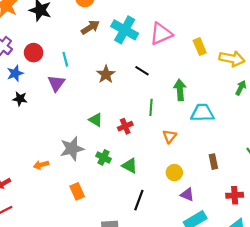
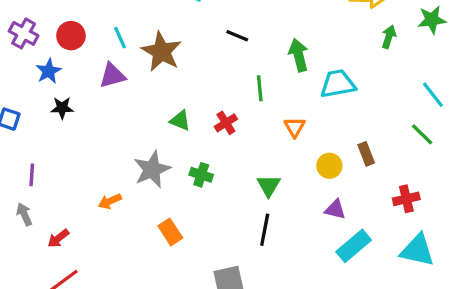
brown star: (106, 74) -> (162, 52), moved, size x1.4
purple triangle: (56, 83) -> (112, 76), turned 48
green triangle: (130, 166) -> (269, 186), moved, turned 42
yellow circle: (174, 173) -> (329, 166), moved

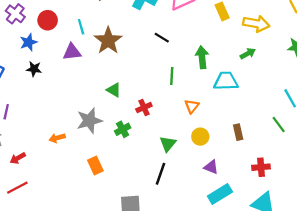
green arrow: (389, 37) -> (248, 54), moved, turned 35
red cross: (226, 123) -> (144, 107), moved
yellow circle: (329, 166) -> (200, 137), moved
green cross: (201, 175) -> (123, 129), turned 35

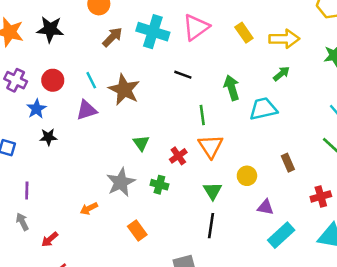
green triangle: (114, 90) -> (141, 143), turned 35
orange triangle: (192, 106) -> (211, 146), moved, size x1.5
green cross: (123, 129) -> (159, 185), turned -35

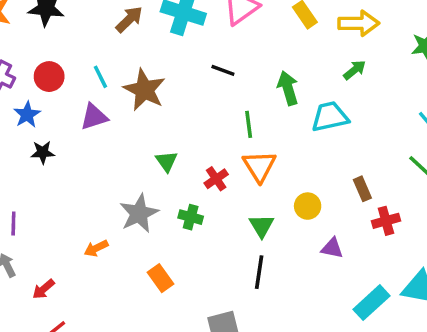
red cross: (321, 196) -> (386, 221), moved
cyan rectangle: (281, 235) -> (371, 303), moved

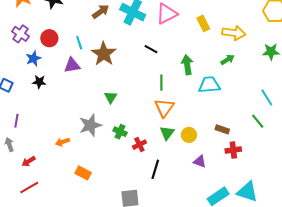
red cross: (216, 179) -> (139, 145), moved
brown rectangle: (362, 189) -> (222, 129), turned -56
green triangle: (262, 226) -> (167, 133), moved
orange rectangle: (160, 278) -> (83, 173), moved, turned -35

